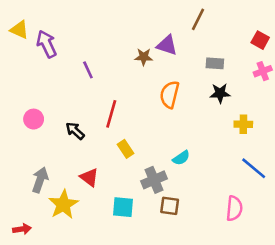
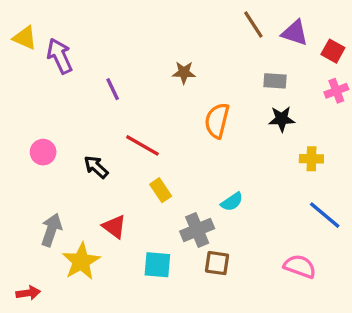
brown line: (198, 19) -> (253, 25), turned -60
purple triangle: (167, 45) -> (295, 33), moved
red line: (111, 114) -> (142, 145), turned -76
pink semicircle: (234, 208) -> (300, 266), turned -75

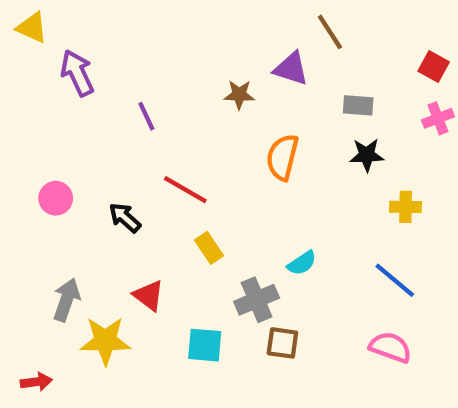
purple triangle: (295, 33) -> (291, 69), moved
yellow triangle: (25, 38) -> (32, 28), moved
blue line: (325, 215) -> (395, 280), moved
yellow star: (81, 261) -> (105, 341), turned 30

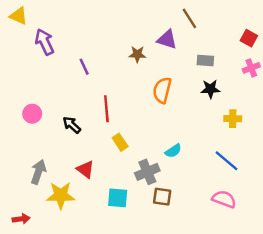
red line: (185, 190) -> (106, 109), turned 55

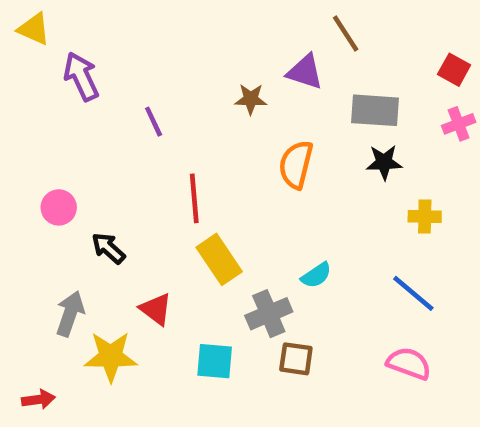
gray rectangle: (205, 60) -> (375, 110), size x1.5
black arrow: (72, 125) -> (108, 248), moved
yellow rectangle: (120, 142) -> (219, 259), size x1.5

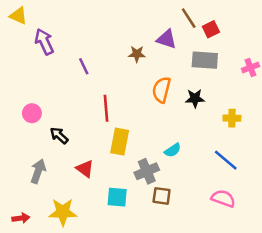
red square: (454, 70) -> (211, 29), moved, turned 35
black star: (384, 162) -> (195, 98), moved
yellow rectangle: (219, 259) -> (120, 142), turned 45
yellow star: (111, 357) -> (63, 212), moved

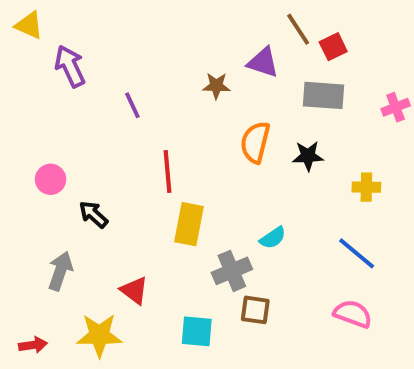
red triangle: (85, 169) -> (134, 290), moved
cyan square: (117, 197) -> (197, 331), moved

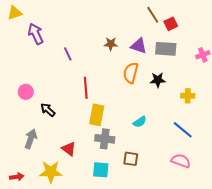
yellow triangle: (29, 25) -> (15, 13), turned -42
purple triangle: (263, 62) -> (139, 46), moved
gray cross: (232, 271) -> (105, 139), moved, turned 30

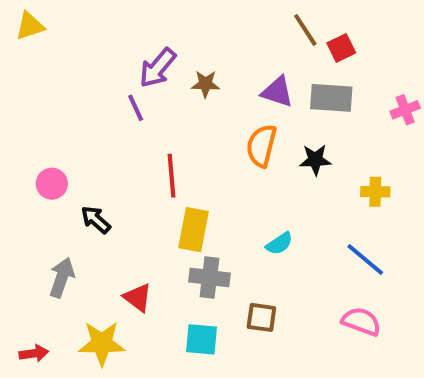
purple arrow: (36, 34) -> (158, 68), moved, turned -115
brown star: (111, 44) -> (206, 84), moved

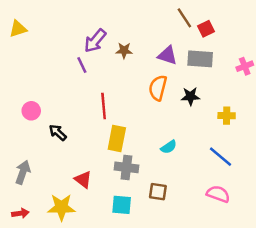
yellow triangle: (30, 26) -> (18, 29), moved
gray arrow: (62, 278) -> (23, 172), moved

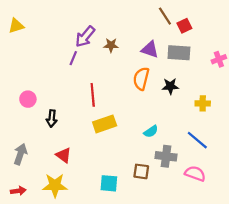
purple line: (82, 65) -> (73, 58), turned 48
black arrow: (58, 132) -> (52, 119), turned -126
yellow rectangle: (117, 139) -> (105, 124), turned 60
gray cross: (126, 167) -> (166, 156), moved
red triangle: (83, 180) -> (64, 155), moved

